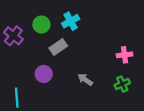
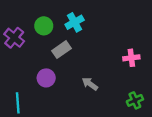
green cross: (122, 84) -> (135, 100), moved

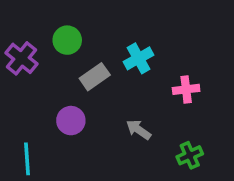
cyan cross: (75, 22) -> (139, 58), moved
pink cross: (131, 58) -> (186, 89), moved
green cross: (135, 100) -> (190, 155), moved

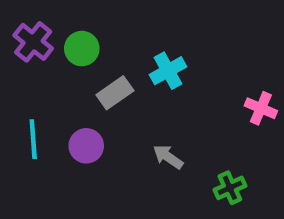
purple cross: (22, 58) -> (33, 42), moved
pink cross: (186, 89) -> (261, 108), moved, turned 30
cyan line: (27, 159) -> (33, 139), moved

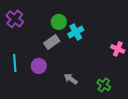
green circle: (82, 49) -> (59, 22), moved
gray arrow: (168, 157) -> (71, 79), moved
green cross: (230, 188) -> (104, 85), turned -32

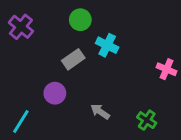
green circle: (59, 22) -> (80, 20), moved
cyan cross: (76, 32) -> (107, 45), turned -35
cyan line: (15, 63) -> (21, 121), moved, turned 36

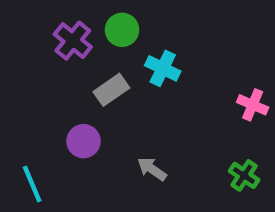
purple cross: (21, 27) -> (73, 41), moved
green cross: (147, 120) -> (244, 175), moved
cyan line: (21, 121) -> (32, 184), turned -55

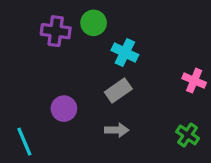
purple cross: (73, 41) -> (56, 31), turned -32
gray rectangle: (111, 90) -> (118, 90), moved
gray arrow: (152, 169) -> (117, 130), turned 145

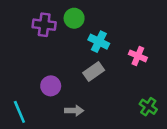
pink cross: (194, 81) -> (138, 56), moved
gray arrow: (117, 130) -> (74, 111), moved

